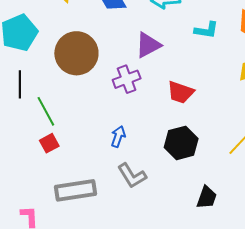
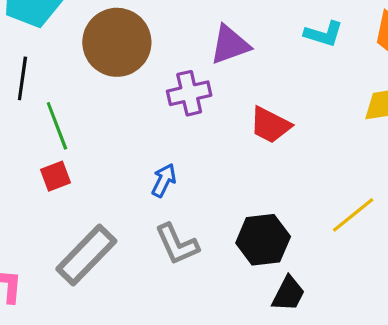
black hexagon: (181, 143) -> (263, 240), moved
gray rectangle: (76, 190) -> (86, 255), turned -45

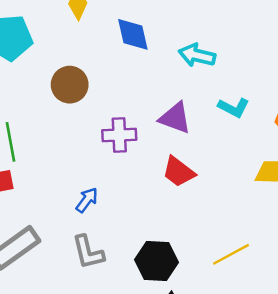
brown circle: (117, 42) -> (70, 85), size x0.7
purple triangle: (230, 45) -> (175, 118), moved, turned 30

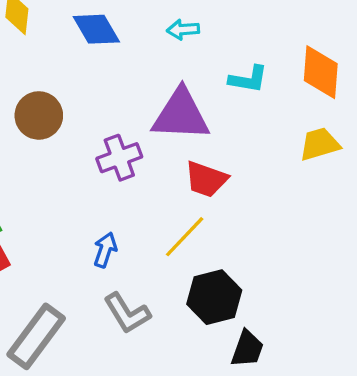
cyan arrow: (197, 55) -> (183, 30), size x0.7
purple triangle: (175, 118) -> (181, 115), size x1.4
yellow line: (231, 254) -> (185, 237), moved

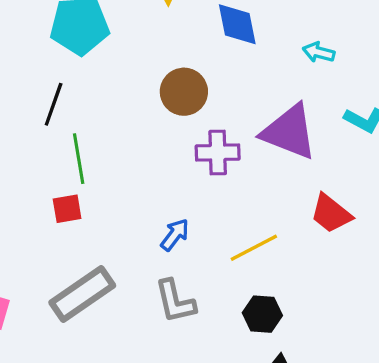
brown circle: (39, 115) -> (184, 92), moved
red trapezoid: (206, 179) -> (331, 213), moved
black hexagon: (214, 297) -> (262, 314), size x0.7

